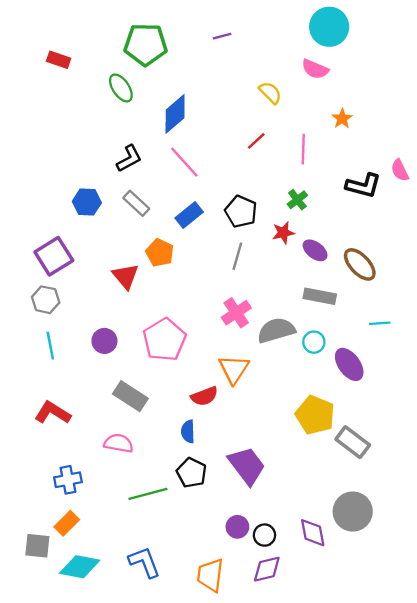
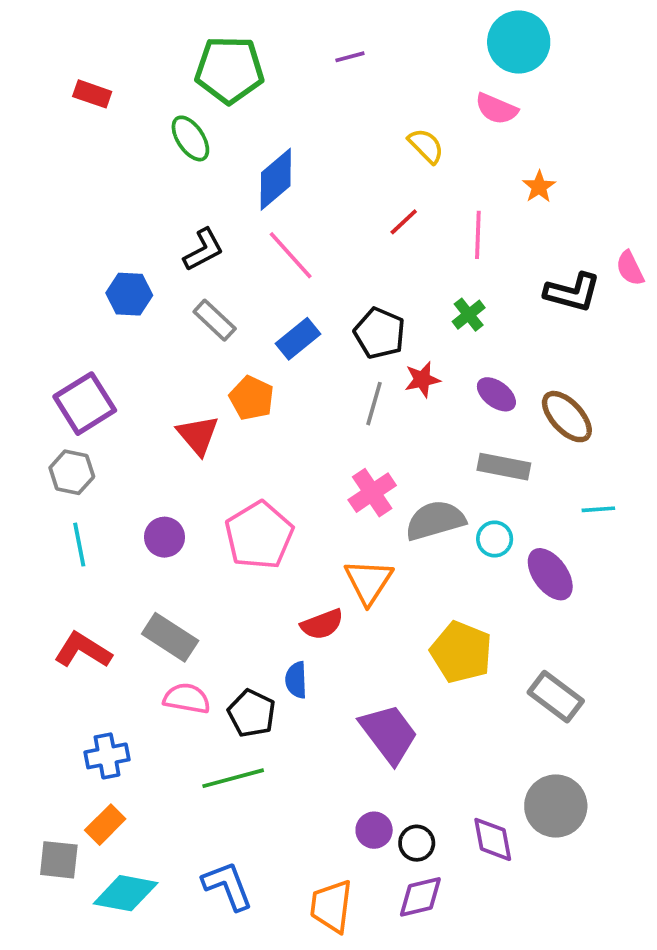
blue hexagon: (87, 202) -> (129, 294), moved
red star: (283, 233) -> (422, 379), moved
gray rectangle: (130, 396) -> (170, 637), moved
yellow pentagon: (315, 415) -> (461, 652), moved
black pentagon: (192, 473) -> (252, 713), moved

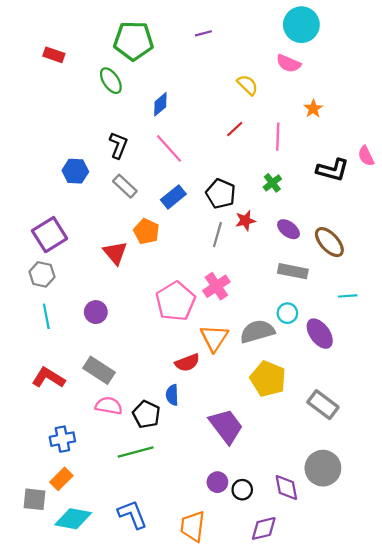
blue diamond: (276, 179) -> (160, 104), size x0.7
black L-shape: (203, 250) -> (118, 145), turned -40
gray semicircle: (435, 520) -> (257, 331), moved
pink pentagon: (259, 535) -> (175, 301), moved
purple diamond: (420, 897) -> (264, 528), moved

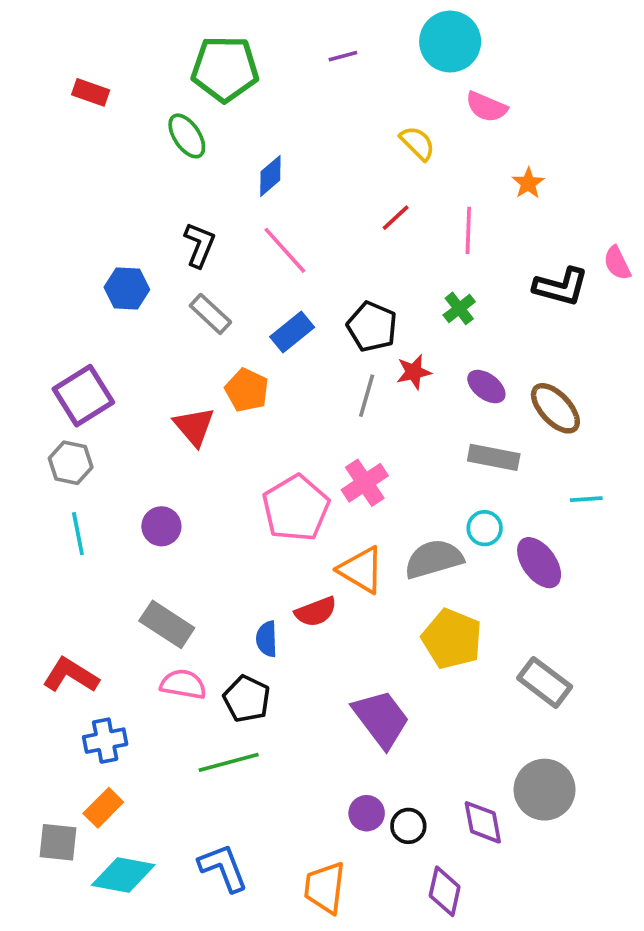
cyan circle: (301, 25) -> (450, 42), moved
orange triangle: (214, 338) -> (361, 570), turned -32
red L-shape: (48, 378) -> (71, 675), moved
blue semicircle: (172, 395) -> (267, 639), moved
purple diamond: (264, 528) -> (445, 891), turned -64

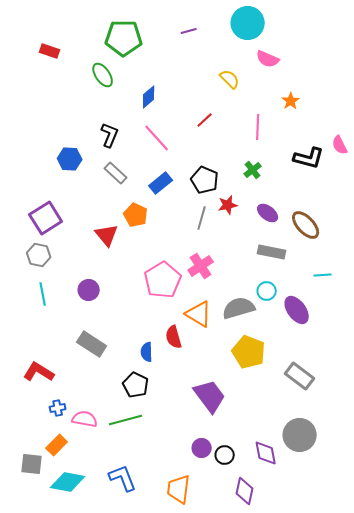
red line: (396, 218) -> (205, 120), moved
red semicircle: (316, 612) -> (174, 337), turned 95
pink semicircle: (183, 684) -> (85, 419), moved
blue cross: (105, 741) -> (58, 408), size x0.7

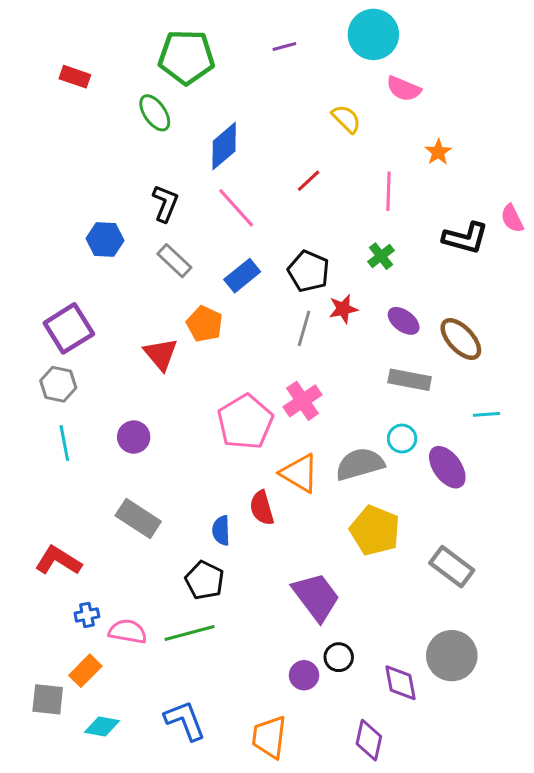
blue diamond: (149, 97) -> (224, 146), size x1.4
black circle: (225, 455) -> (339, 657), moved
cyan diamond: (68, 482) -> (102, 727), size x0.7

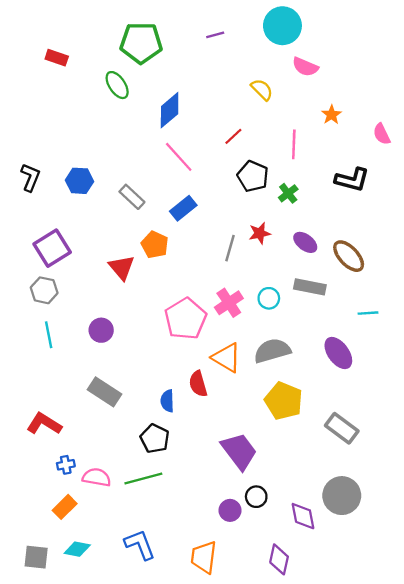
black L-shape: (165, 203) -> (30, 177), moved
pink semicircle: (512, 218) -> (382, 134), moved
black pentagon: (309, 271) -> (253, 176), moved
cyan circle: (402, 439) -> (269, 298), moved
gray square: (48, 699) -> (36, 557), moved

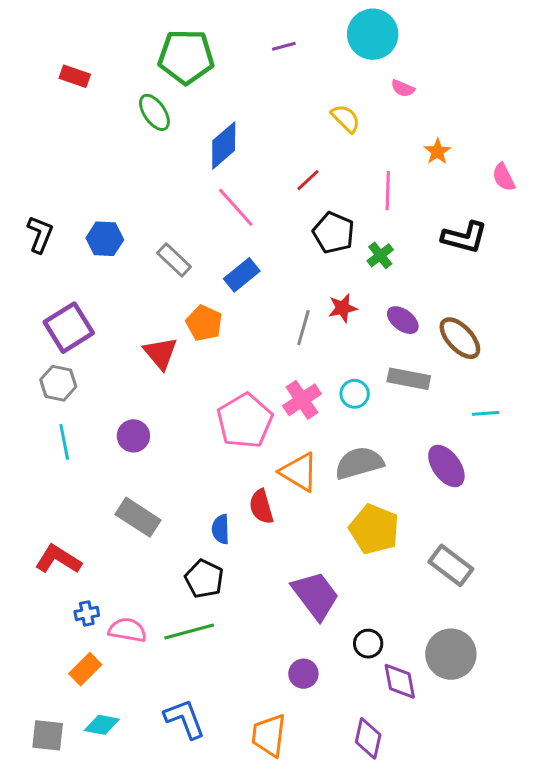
pink semicircle: (305, 67) -> (403, 88), size x0.7
black circle: (256, 497) -> (368, 644), moved

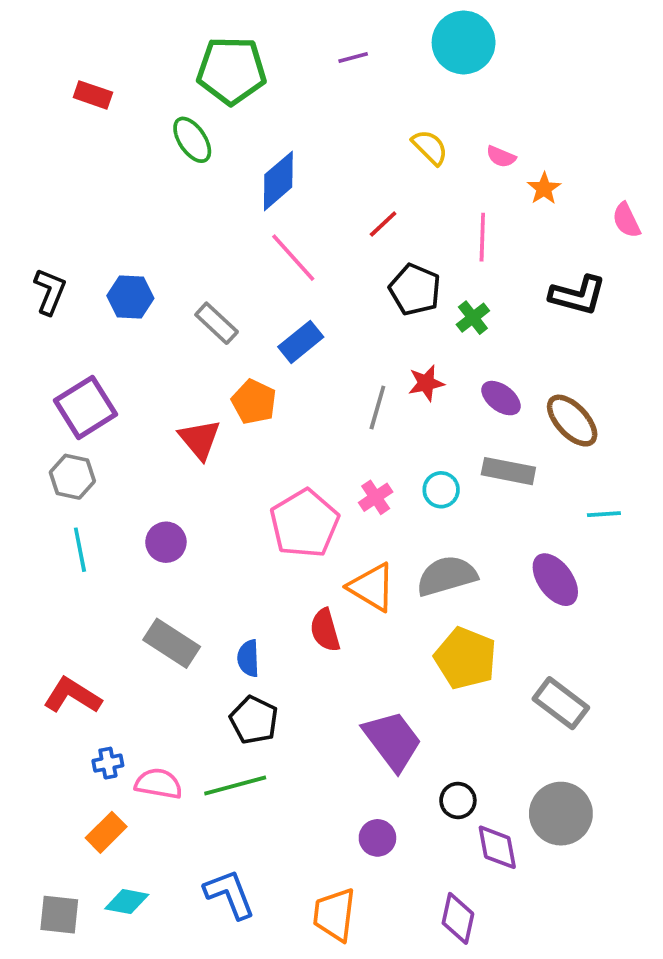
pink semicircle: (403, 88) -> (501, 157), moved
pink cross: (302, 400) -> (376, 497), size x0.7
blue semicircle: (221, 529) -> (248, 658), moved

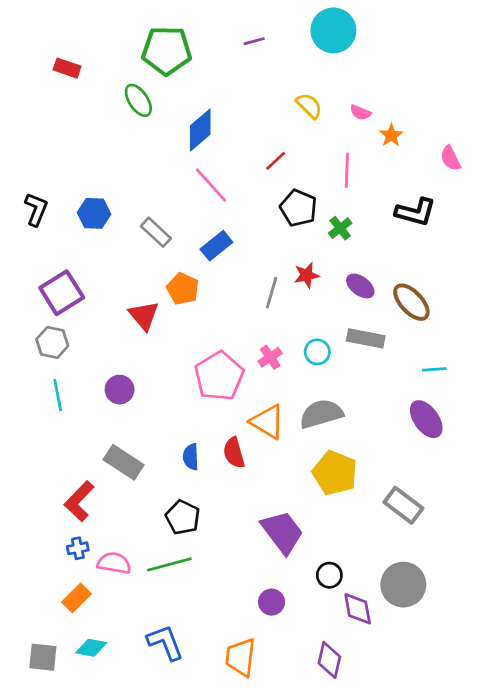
purple ellipse: (555, 580) -> (426, 419), moved
blue semicircle: (248, 658) -> (191, 457), moved
red L-shape: (72, 696) -> (79, 501), moved, turned -78

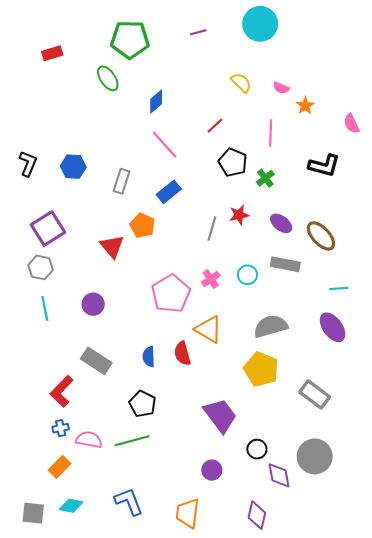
red rectangle: (67, 68) -> (52, 53), turned -36
blue diamond: (200, 130) -> (156, 102), size x0.7
gray rectangle: (156, 232) -> (121, 181), turned 65
gray semicircle: (321, 414) -> (271, 326), moved

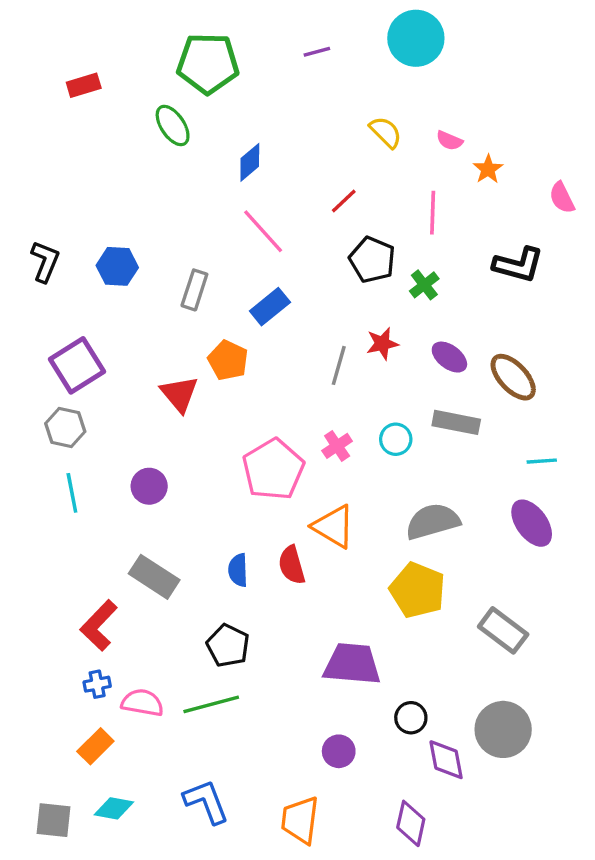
purple trapezoid: (220, 415) -> (352, 664), turned -48

